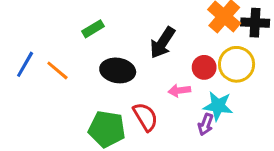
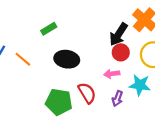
black arrow: (162, 43) -> (118, 34), moved
red circle: (204, 67) -> (121, 52), moved
purple arrow: (206, 124) -> (117, 99), moved

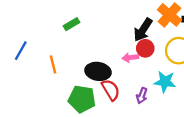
orange line: (23, 59) -> (53, 64), moved, turned 36
black ellipse: (67, 59) -> (98, 71), moved
pink arrow: (112, 74) -> (130, 58), moved

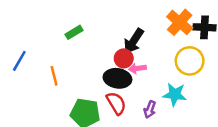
black arrow: (143, 30) -> (134, 41), moved
red circle: (145, 48) -> (124, 58), moved
black ellipse: (98, 71) -> (117, 78), moved

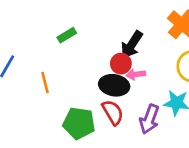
purple arrow: (150, 109) -> (149, 119), size x1.5

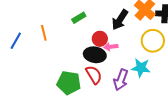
green rectangle: (67, 35) -> (79, 18), moved
black arrow: (132, 45) -> (120, 20), moved
orange line: (45, 83) -> (44, 33), moved

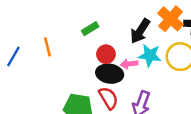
red circle: (100, 39) -> (106, 54), moved
cyan star: (141, 68) -> (150, 55), moved

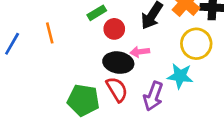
red circle: (106, 54) -> (114, 29), moved
cyan star: (150, 55) -> (180, 76), moved

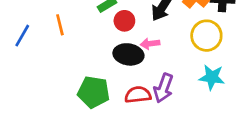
cyan star: (180, 76) -> (212, 77), moved
red semicircle: (117, 89) -> (138, 95), moved, turned -65

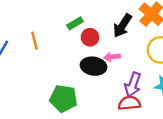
purple arrow: (163, 88) -> (133, 85), moved
red semicircle: (138, 95) -> (129, 103), moved

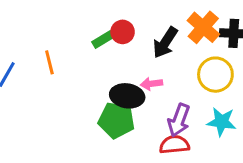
red circle: (90, 37) -> (123, 32), moved
green pentagon: (63, 99) -> (116, 120), moved

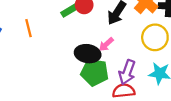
pink arrow: (152, 84) -> (106, 44), turned -35
green pentagon: (116, 120) -> (95, 72), moved

